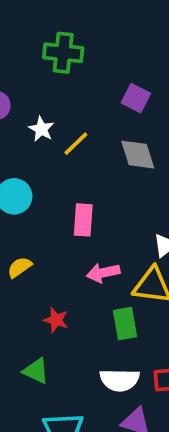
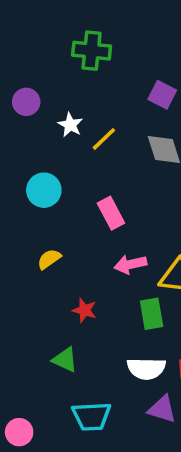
pink rectangle: (83, 220) -> (111, 213), turned -32

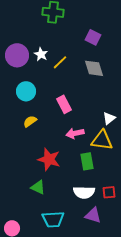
purple circle: (26, 102) -> (17, 55), moved, size x1.5
yellow semicircle: (49, 259) -> (30, 121), moved
red star: (84, 310) -> (49, 159), size x1.6

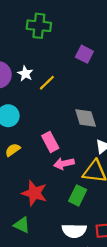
gray diamond: (94, 68) -> (86, 118), moved
pink rectangle: (64, 104) -> (50, 142), moved
green rectangle: (87, 161) -> (78, 195), turned 36

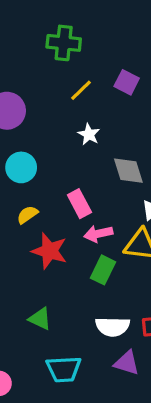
white star: (25, 74) -> (89, 134), moved
yellow line: (47, 83) -> (81, 90), moved
red star: (34, 193) -> (49, 251), moved
green rectangle: (78, 195) -> (103, 270), moved

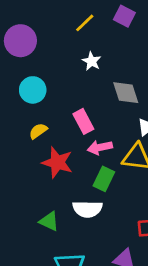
white semicircle: (113, 327) -> (87, 209), moved

